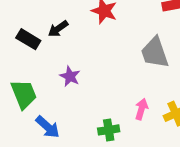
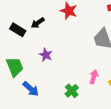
green cross: (109, 130) -> (72, 91), turned -32

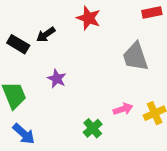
pink arrow: (94, 77) -> (123, 109), turned 56
blue arrow: (31, 89) -> (24, 134), moved

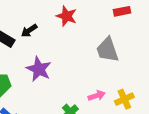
purple star: (57, 79) -> (39, 69), size x1.5

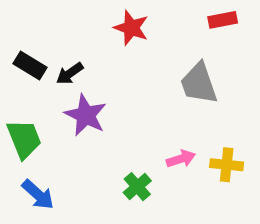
black arrow: (29, 31) -> (70, 73), moved
yellow cross: (124, 99) -> (227, 165), turned 30

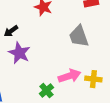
pink arrow: (181, 159) -> (69, 76), size x1.5

